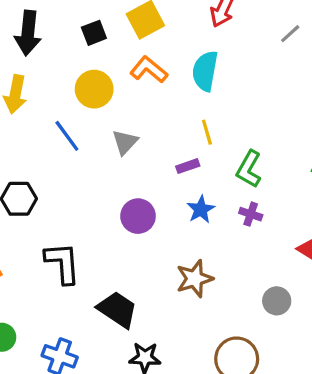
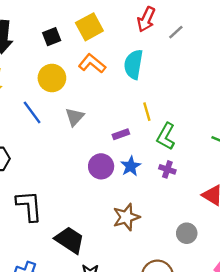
gray line: (290, 34) -> (176, 32), moved
yellow line: (207, 132) -> (147, 112), moved
purple circle: (138, 216) -> (101, 166), moved

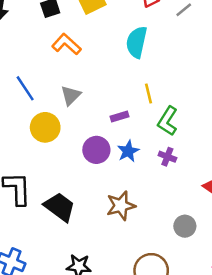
orange L-shape: (92, 64) -> (66, 44), moved
yellow circle: (52, 78) -> (45, 127), moved
black trapezoid: (70, 240) -> (60, 207), moved

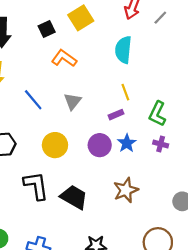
yellow line: (148, 94) -> (125, 92), moved
yellow circle: (45, 127) -> (55, 145), moved

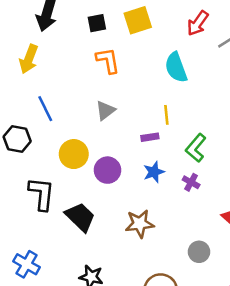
cyan semicircle: (123, 50) -> (176, 67), turned -40
orange L-shape: (64, 58) -> (108, 60), turned 30
blue line: (33, 100) -> (45, 109), moved
purple circle: (100, 145) -> (107, 170), moved

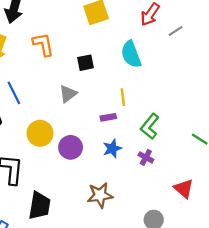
black square: (97, 23) -> (86, 63), moved
orange L-shape: (108, 60) -> (43, 44), moved
black trapezoid: (80, 217) -> (39, 206), moved, turned 56

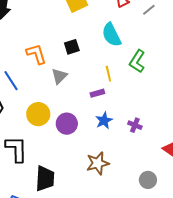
orange L-shape: (43, 44) -> (36, 54), moved
green L-shape: (150, 126) -> (137, 61), moved

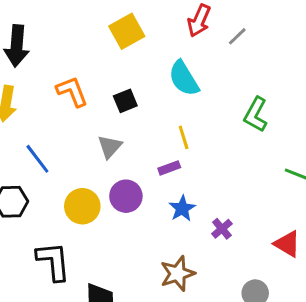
orange L-shape: (36, 54) -> (72, 92), moved
green L-shape: (137, 61) -> (256, 115), moved
purple circle: (67, 124) -> (126, 196), moved
purple cross: (135, 125) -> (222, 229), moved, turned 32

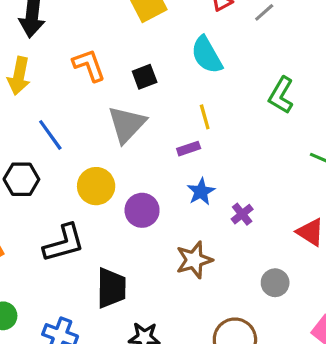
gray triangle: (110, 147) -> (127, 124), size x1.5
purple circle: (126, 196) -> (142, 210), moved
black L-shape: (53, 261) -> (64, 243), turned 78

